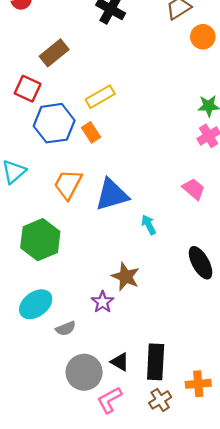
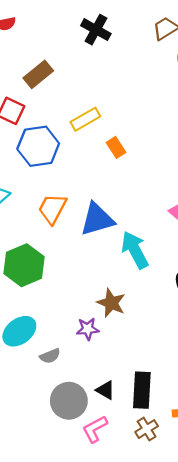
orange rectangle: (91, 132) -> (116, 147), moved
cyan arrow: (149, 225) -> (135, 250), size x1.8
purple star: (103, 302) -> (88, 329), turned 30

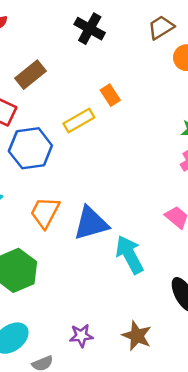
orange rectangle: (116, 147) -> (110, 95), moved
brown star: (111, 303) -> (137, 336), moved

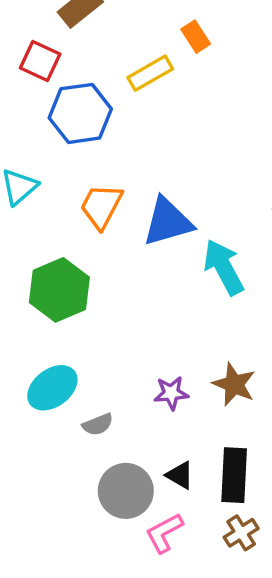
purple star: (81, 336) -> (171, 393), moved

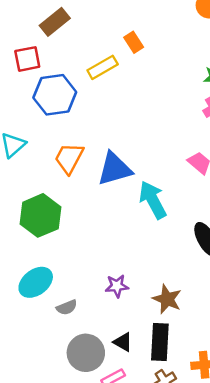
red square: (40, 61) -> (27, 59), turned -36
brown star: (234, 384) -> (167, 299), moved

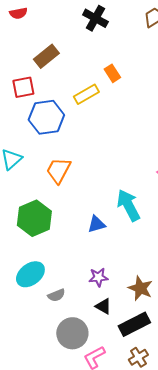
blue triangle: (114, 169) -> (96, 224), moved, size x0.6
black triangle: (123, 342) -> (103, 306), moved
black rectangle: (160, 342) -> (134, 324), turned 60

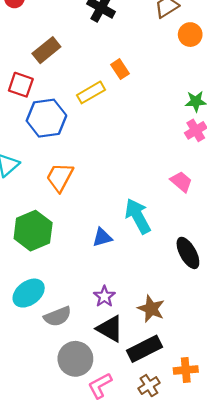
red square: (23, 87) -> (21, 85), turned 30
purple star: (98, 277) -> (104, 296), turned -30
gray semicircle: (56, 295) -> (58, 316), size x1.4
black triangle: (103, 306) -> (110, 329), size x1.5

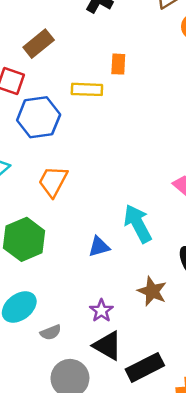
orange rectangle: (120, 69) -> (118, 64), turned 36
yellow rectangle: (91, 92) -> (87, 89), turned 32
brown star: (151, 309) -> (152, 291), moved
gray semicircle: (58, 316) -> (51, 332), size x0.7

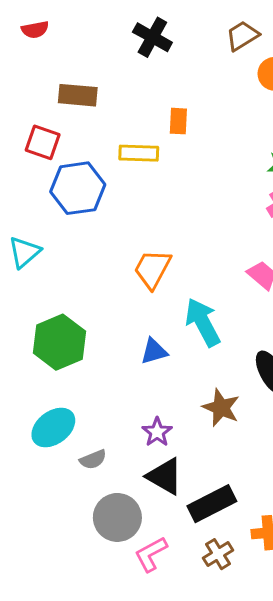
brown rectangle: (39, 44) -> (78, 95), turned 44
orange trapezoid: (53, 181) -> (152, 269), moved

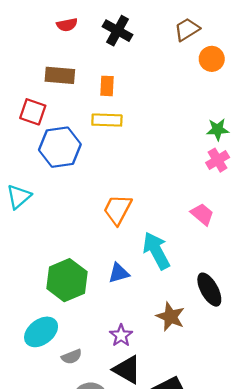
red semicircle: (35, 30) -> (67, 25), moved
orange rectangle: (178, 121) -> (107, 86), moved
green hexagon: (59, 342) -> (67, 280), moved

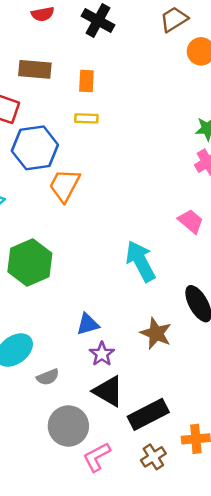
yellow rectangle: (107, 120) -> (86, 118), size x0.7
orange trapezoid: (118, 210) -> (65, 185), moved
blue triangle: (119, 273) -> (88, 324), moved
green hexagon: (67, 280) -> (30, 262), moved

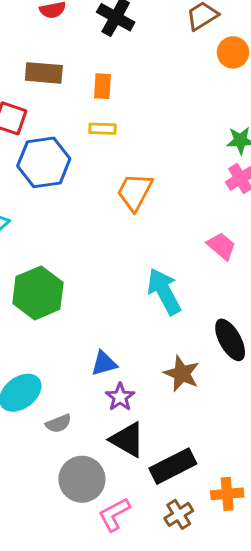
orange trapezoid: (65, 185) -> (135, 192), moved

